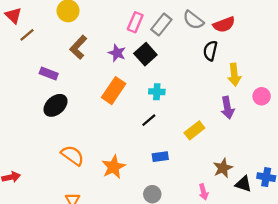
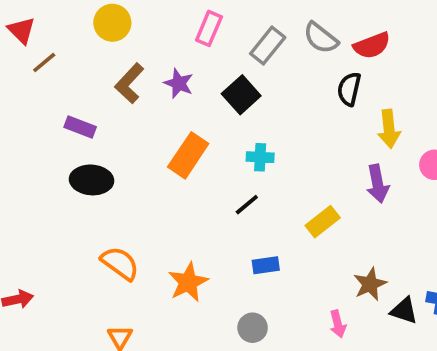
pink rectangle: (135, 22) -> (209, 28), moved
purple star: (117, 53) -> (179, 83), moved
black ellipse: (55, 105) -> (92, 180), turned 45

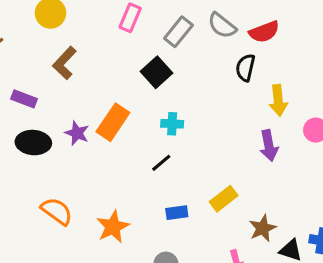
purple star: (179, 83) -> (77, 133), moved
yellow rectangle: (323, 222) -> (224, 199), moved

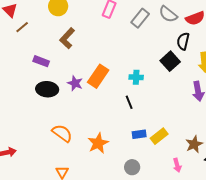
black square: (157, 72) -> (170, 61), moved
black line: (161, 163) -> (129, 102), turned -72
yellow rectangle: (224, 199) -> (159, 136), moved

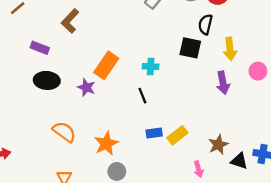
black square: (170, 61) -> (190, 48), turned -36
purple star: (75, 83) -> (86, 87), moved
gray circle: (132, 167) -> (117, 171), moved

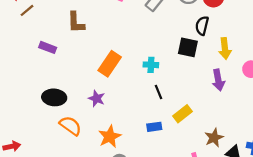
brown L-shape: (70, 21) -> (76, 22), turned -45
black ellipse: (47, 80) -> (54, 97), moved
purple star: (86, 87) -> (97, 99), moved
black line: (142, 96) -> (159, 92), moved
yellow rectangle: (177, 135) -> (182, 114), moved

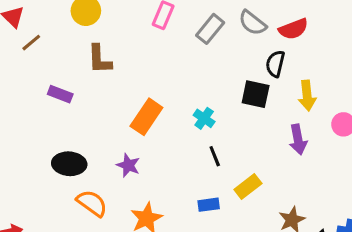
cyan cross: (151, 65) -> (204, 118), turned 32

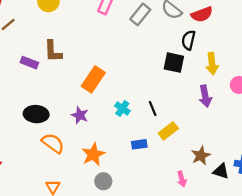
brown L-shape: (100, 59) -> (53, 51), moved
cyan cross: (204, 118) -> (122, 108), moved
black line: (215, 156) -> (153, 108), moved

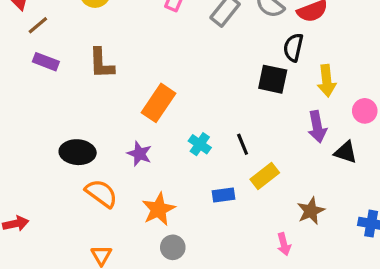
purple rectangle: (29, 63) -> (46, 62), moved
black triangle: (221, 171) -> (346, 152), moved

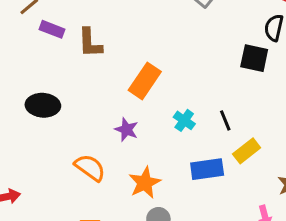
purple rectangle: (46, 62) -> (52, 29), moved
black ellipse: (78, 152) -> (43, 105), moved
blue rectangle: (224, 195) -> (207, 169), size x1.5

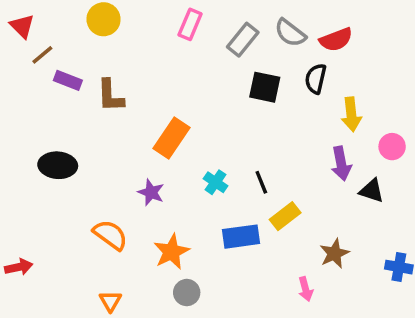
black square: (254, 58) -> (265, 87), moved

